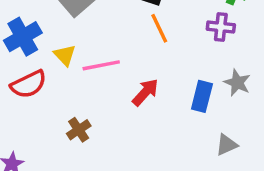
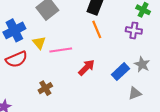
blue rectangle: (202, 96) -> (120, 72), turned 30
gray triangle: (227, 145) -> (135, 93), moved

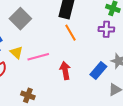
red arrow: (86, 67) -> (65, 71), turned -48
brown cross: (45, 88) -> (28, 95), turned -32

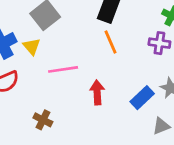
yellow triangle: (17, 52) -> (32, 46), moved

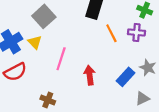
orange line: (110, 42) -> (111, 33), moved
pink line: (63, 69) -> (61, 59), turned -60

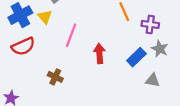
purple cross: (136, 33) -> (150, 24), moved
gray triangle: (142, 99) -> (153, 80), turned 32

